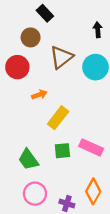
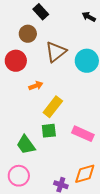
black arrow: (98, 30) -> (89, 17), moved, turned -56
green square: (62, 151) -> (49, 131), moved
orange diamond: (93, 191) -> (85, 174), turned 45
pink circle: (35, 194) -> (19, 176), moved

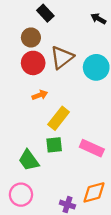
red circle: (16, 61) -> (33, 63), moved

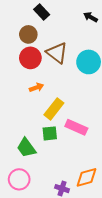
brown triangle: (62, 57) -> (57, 53), turned -45
pink rectangle: (92, 148) -> (76, 127), moved

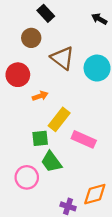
red circle: (30, 58) -> (18, 75), moved
green square: (50, 133) -> (40, 138), moved
green trapezoid: (26, 148) -> (51, 162), moved
pink circle: (19, 179) -> (27, 177), moved

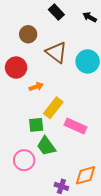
black rectangle: (46, 13) -> (56, 12), moved

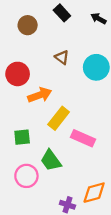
brown circle: (28, 34) -> (28, 25), moved
brown triangle: (56, 52) -> (62, 57), size x0.6
orange arrow: (36, 87) -> (40, 95), size x1.5
green square: (36, 125) -> (22, 137), moved

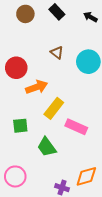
brown circle: (28, 25) -> (25, 14), moved
pink circle: (26, 176) -> (15, 176), moved

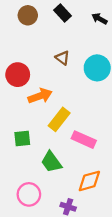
pink circle: (15, 176) -> (29, 194), moved
orange diamond: (86, 176) -> (89, 181), moved

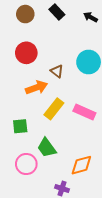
brown triangle: (62, 58) -> (57, 71), moved
red circle: (18, 75) -> (26, 53), moved
pink rectangle: (84, 140) -> (84, 112), moved
pink circle: (29, 194) -> (26, 164), moved

